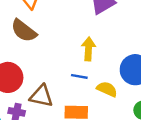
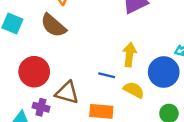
yellow arrow: (88, 49) -> (129, 55), moved

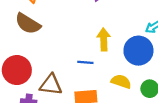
yellow semicircle: (134, 90) -> (121, 81), moved

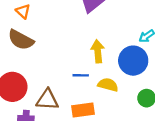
yellow semicircle: (121, 81) -> (108, 85), moved

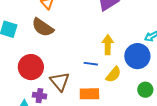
yellow semicircle: (108, 85) -> (113, 74), turned 108
brown triangle: (47, 100) -> (60, 81), turned 40

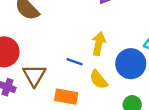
yellow semicircle: (113, 74) -> (99, 80), turned 90

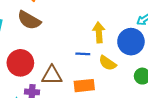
brown triangle: (34, 75) -> (52, 75), turned -45

